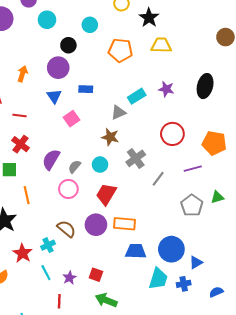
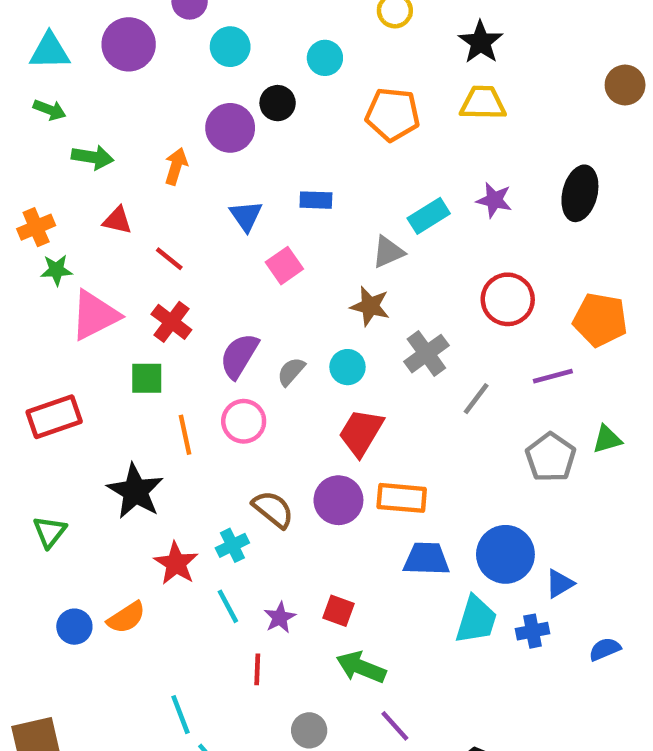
black star: (149, 18) -> (481, 42), moved
purple circle: (58, 68) -> (230, 128), moved
red line: (19, 116) -> (169, 259), turned 32
pink circle: (68, 189) -> (244, 421), moved

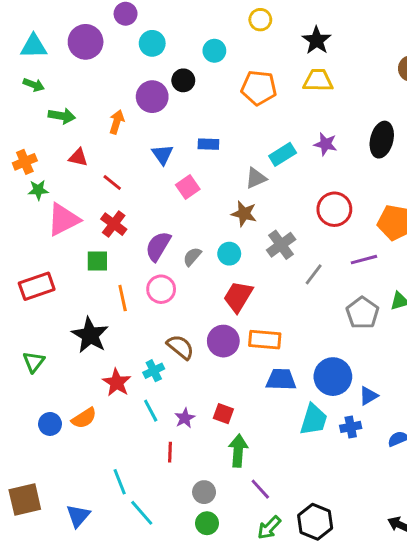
green arrow: (361, 667) -> (238, 451), turned 72

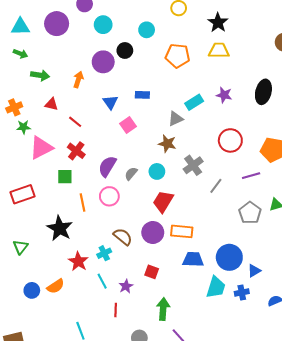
red square: (223, 414) -> (152, 272), moved

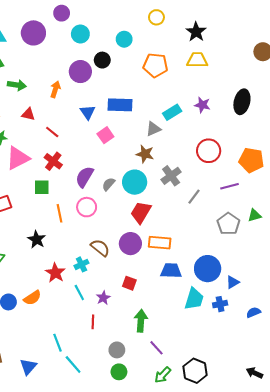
blue rectangle: (142, 95) -> (120, 105), size x1.6
cyan circle: (157, 171) -> (135, 182), size x1.5
black star: (60, 228) -> (37, 239), size x0.7

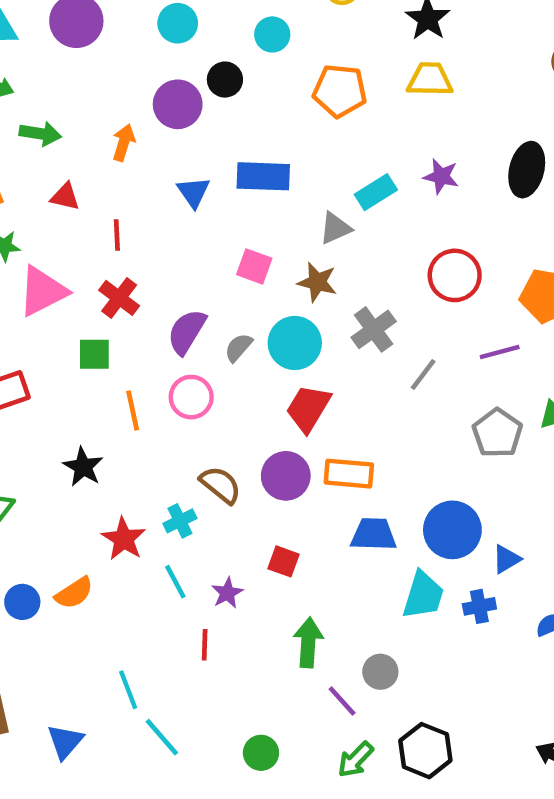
red line: (52, 132) -> (117, 235), turned 48
pink square: (105, 135) -> (254, 266), moved, turned -35
gray circle: (117, 350) -> (380, 672), moved

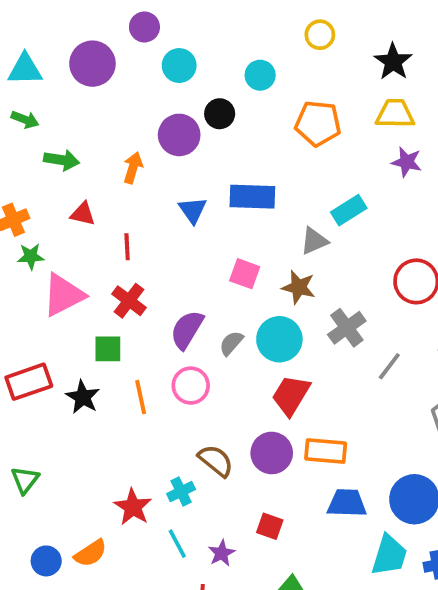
purple star: (441, 176) -> (407, 162), moved
black star: (83, 467) -> (83, 397), moved

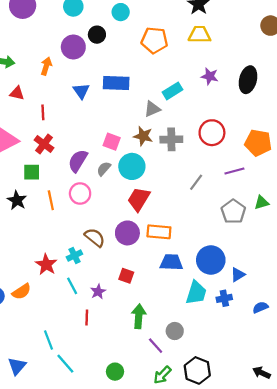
purple star: (407, 162) -> (210, 76), moved
pink square: (245, 274) -> (112, 142), moved
gray cross: (347, 328) -> (171, 139), moved, turned 35

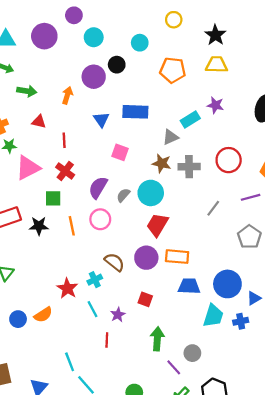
purple star: (210, 76) -> (215, 105), moved
pink square: (112, 142) -> (120, 152), moved
black star: (17, 200) -> (39, 226), turned -30

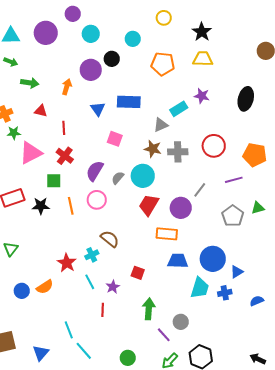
purple circle: (146, 258) -> (181, 208), moved

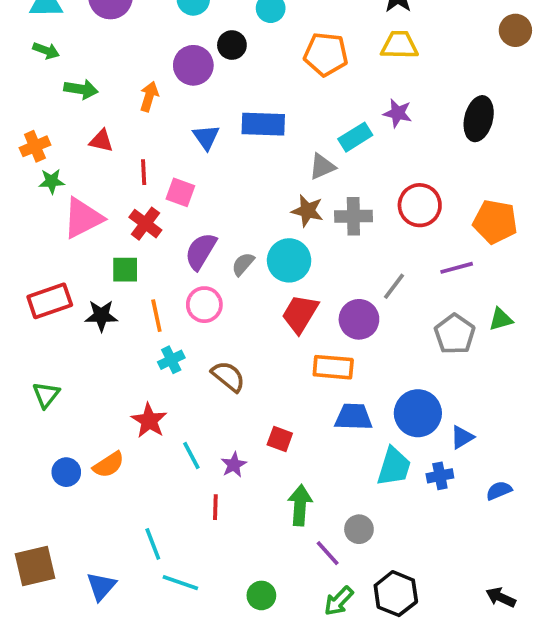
pink square: (115, 139) -> (180, 192), moved
cyan cross: (92, 255) -> (171, 360), moved
cyan line: (84, 351) -> (180, 583), turned -30

